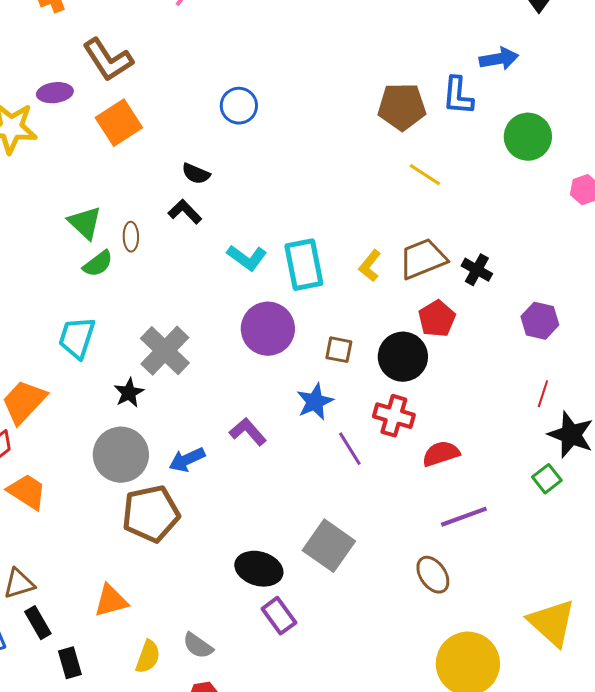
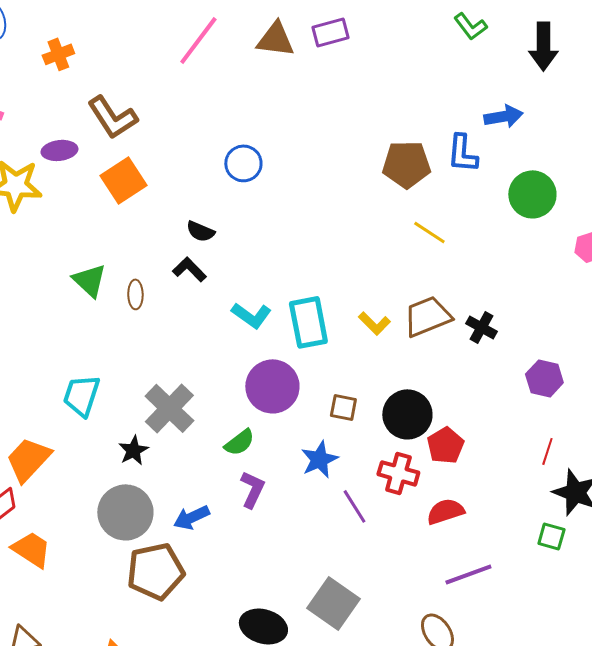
green semicircle: (98, 264) -> (239, 442), moved
yellow L-shape: (370, 266) -> (374, 323), turned -84
red pentagon: (437, 319) -> (445, 445), moved
purple L-shape: (248, 432) -> (252, 489), turned 66
green square: (547, 479) -> (551, 536), turned -36

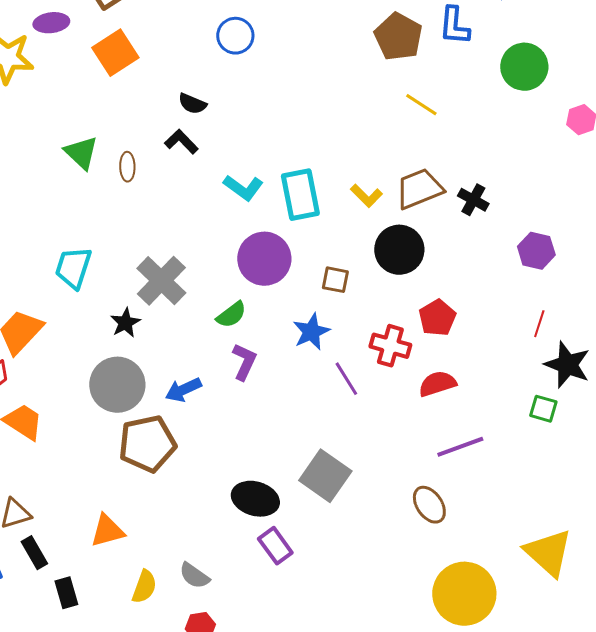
brown pentagon: (406, 164) -> (398, 37), turned 30
black circle: (407, 414) -> (399, 250), moved

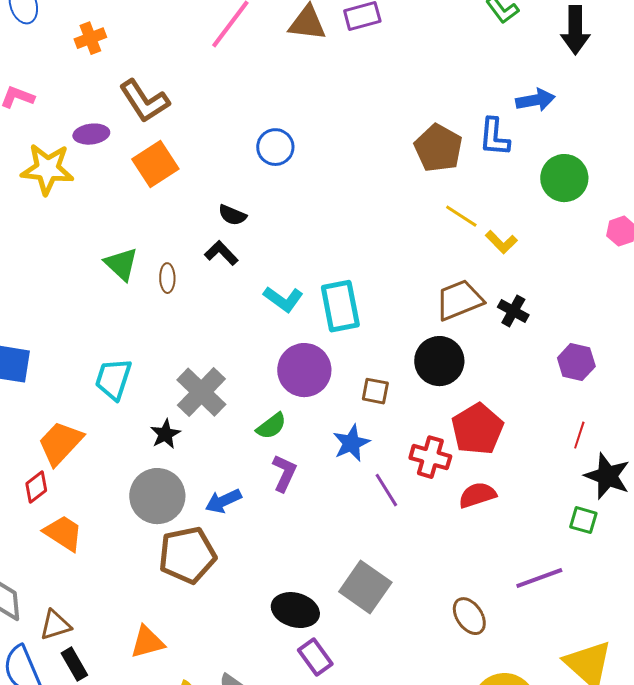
yellow L-shape: (366, 196) -> (501, 242), moved
red pentagon: (437, 318) -> (477, 429), size x1.4
purple line: (460, 447) -> (539, 578), moved

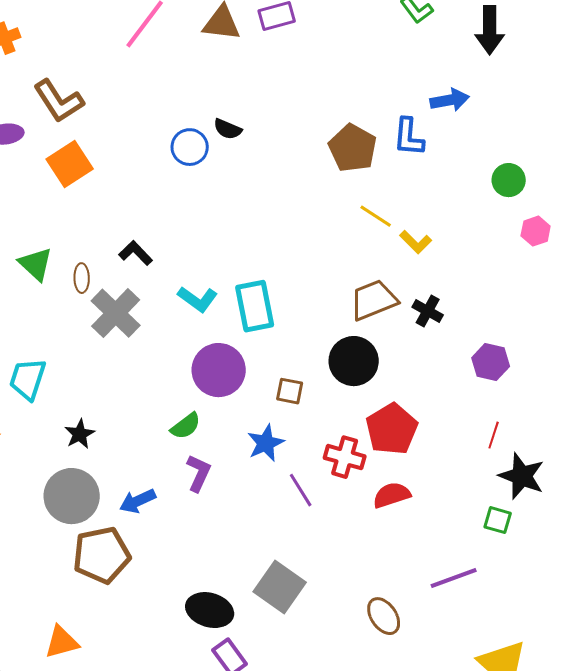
green circle: (564, 178) -> (509, 180), moved, size x0.7
black semicircle: (232, 215) -> (228, 129), moved
gray cross: (201, 392) -> (116, 313), moved

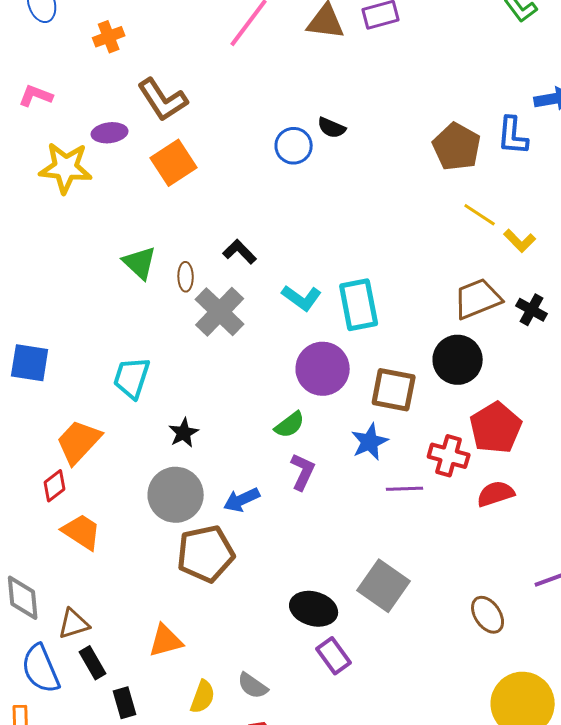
brown square: (290, 391) -> (394, 390), size x1.6
purple line: (301, 490) -> (405, 489), turned -60

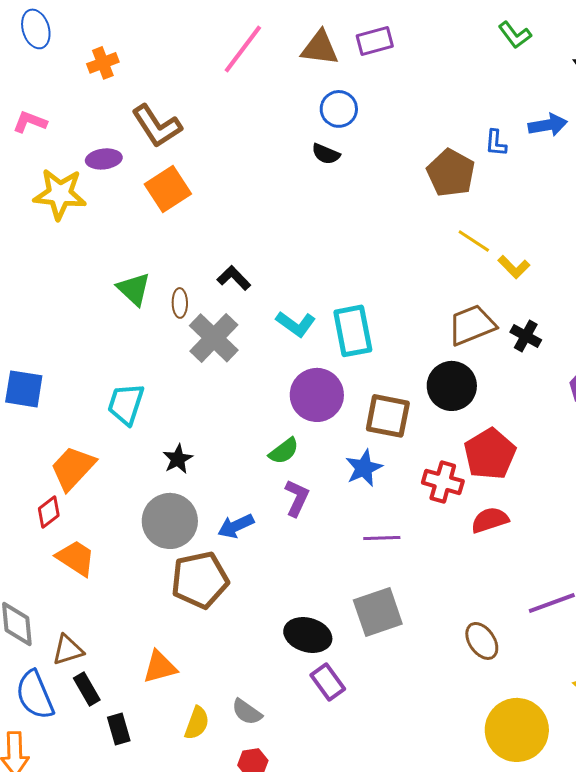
blue L-shape: (513, 136) -> (496, 143), moved, size x0.7
blue circle: (294, 146) -> (339, 109), moved
purple line: (405, 489) -> (382, 538), moved
gray square: (384, 586) -> (378, 612), turned 36

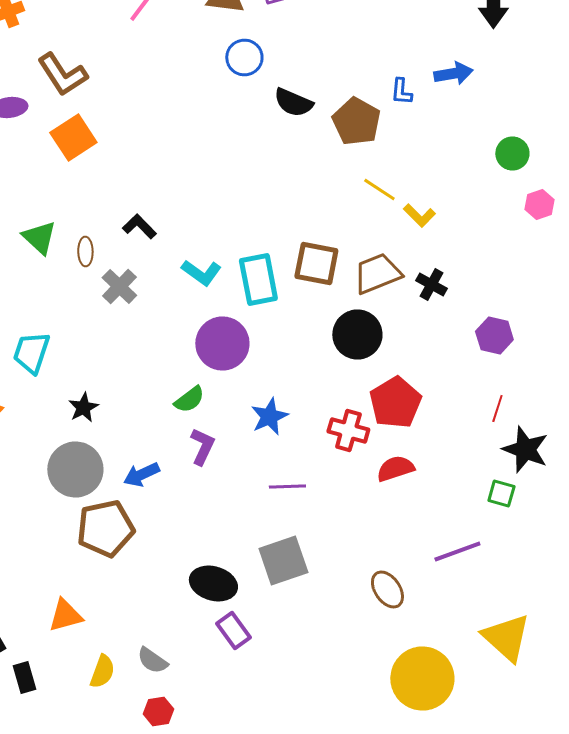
black semicircle: (326, 154) -> (293, 102), moved, size x1.4
gray cross: (214, 338) -> (119, 286), size x0.7
brown square: (388, 416) -> (316, 264), moved

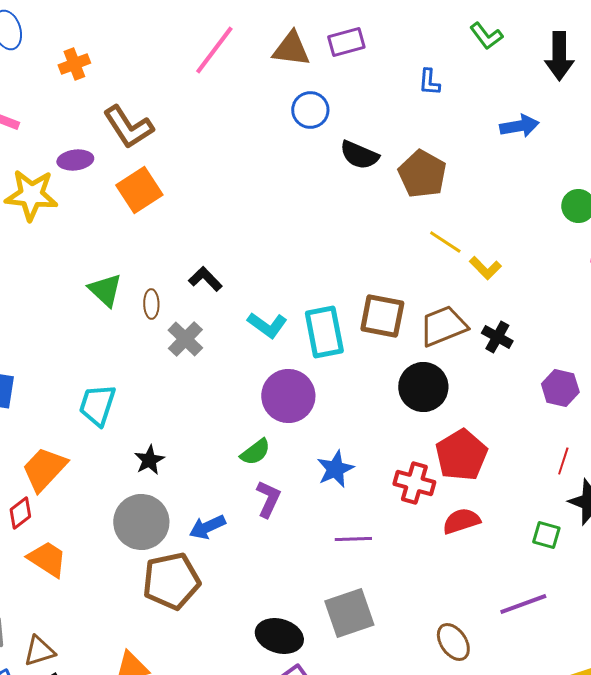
blue L-shape: (401, 92) -> (429, 82), moved
green square: (501, 494) -> (546, 535), moved

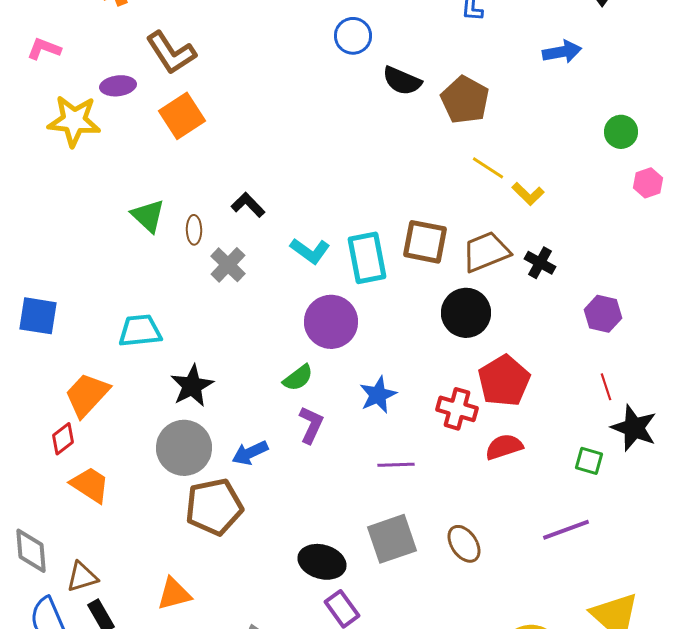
cyan trapezoid: (97, 405) -> (140, 331), turned 66
black star: (149, 460) -> (192, 386), size x1.4
red line: (563, 461) -> (606, 387), turned -36
brown ellipse: (453, 642) -> (464, 544), moved

